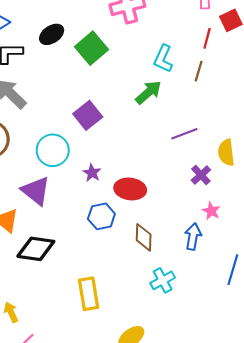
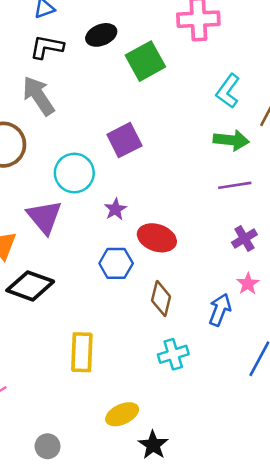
green arrow: (148, 92) -> (231, 140), moved, turned 36

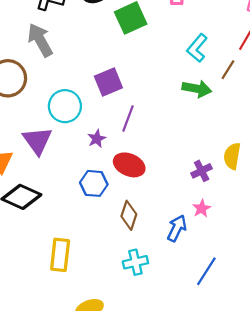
purple line: (235, 185) -> (128, 119), moved, turned -65

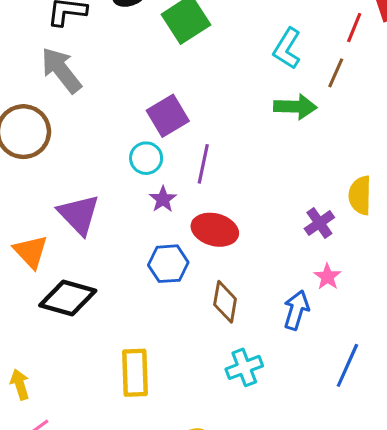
cyan circle: (65, 106) -> (146, 158), moved, size x0.7

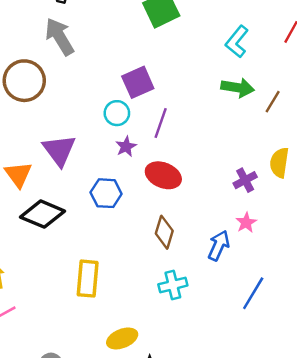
brown line: (336, 73) -> (273, 102), moved
blue hexagon: (168, 264) -> (106, 193), moved

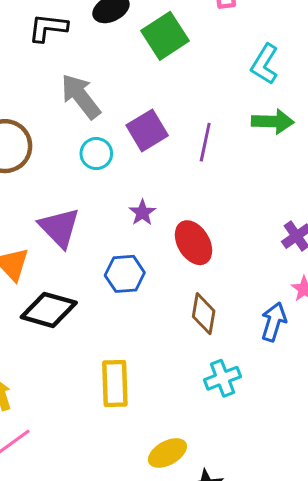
gray arrow: (60, 37) -> (81, 96), moved
cyan circle: (117, 113) -> (96, 154), moved
purple line: (161, 123) -> (205, 142), moved
red ellipse: (163, 175) -> (193, 243), turned 44

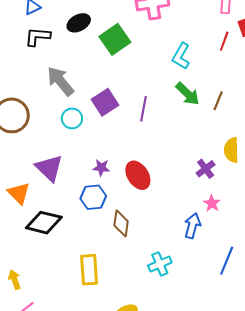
green arrow: (273, 122) -> (188, 94), turned 44
purple star: (142, 213) -> (101, 168), moved, turned -30
brown diamond: (204, 314) -> (121, 223), moved

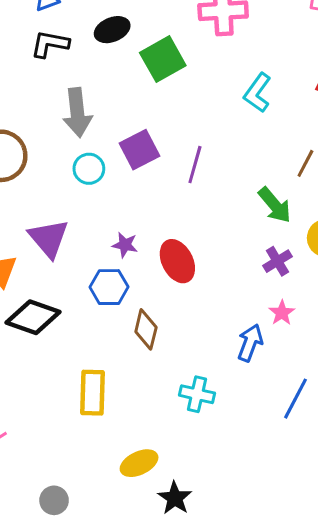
gray arrow: (60, 81) -> (77, 112), turned -152
green arrow: (188, 94) -> (275, 205), moved
cyan cross: (160, 264) -> (197, 394), turned 30

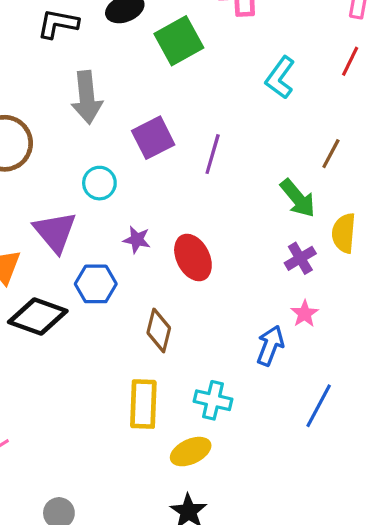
cyan circle: (89, 169) -> (99, 183), moved
blue hexagon: (109, 287) -> (96, 284), moved
yellow rectangle: (93, 393) -> (143, 404), moved
yellow ellipse: (139, 463) -> (191, 452), moved

